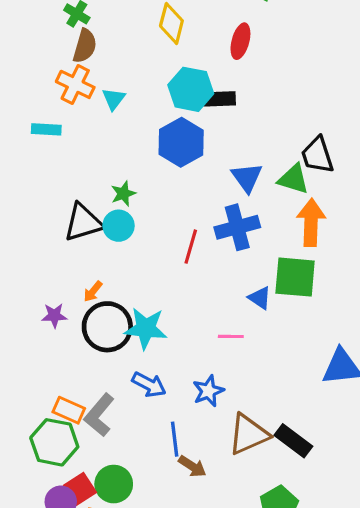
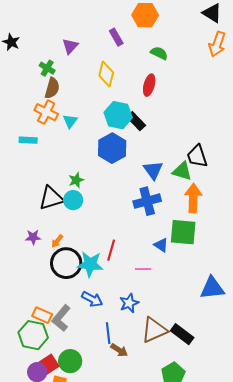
black rectangle: (220, 99) -> (136, 121), turned 48
red line: (191, 247) -> (111, 250), moved
purple star: (54, 316) -> (33, 237), moved

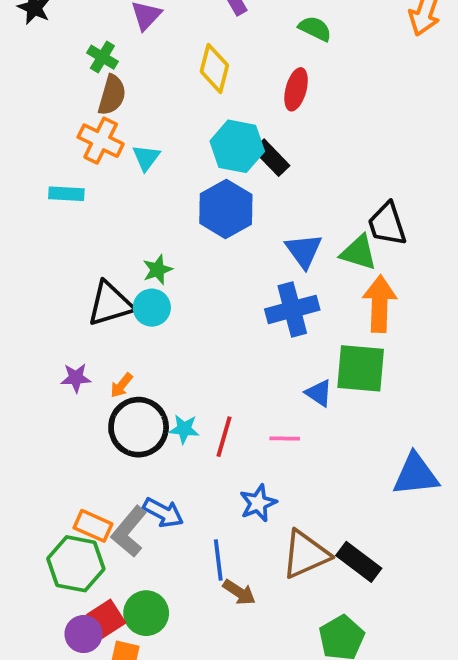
red line: (111, 250) -> (224, 437), moved
cyan star: (90, 264) -> (184, 429), size x0.6
blue arrow: (92, 299) -> (163, 513), moved

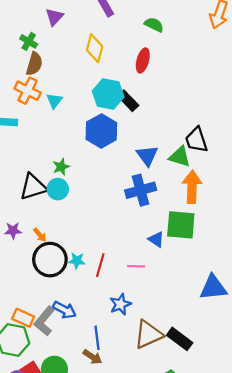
orange arrow: (121, 385) -> (40, 235), turned -80
brown arrow: (239, 592) -> (92, 357), moved

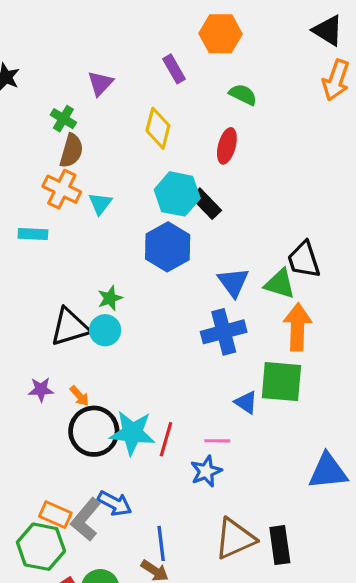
cyan star: (77, 261) -> (132, 433), size x1.8
blue star: (120, 304) -> (206, 471), moved
black rectangle: (180, 339) -> (280, 545), turned 45

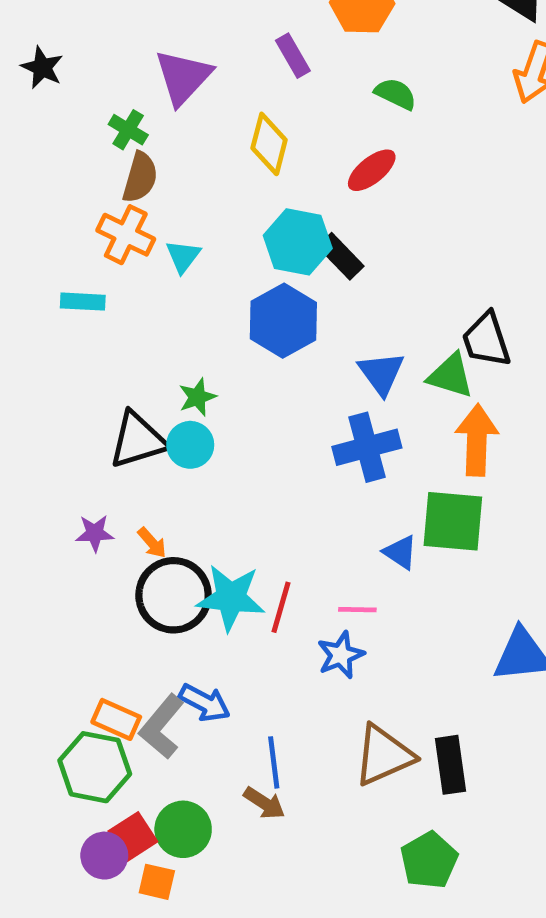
purple triangle: (100, 83) -> (183, 77), size x1.5
red ellipse: (227, 146) -> (372, 170), turned 36

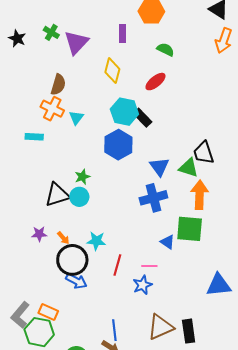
purple rectangle: (293, 56) -> (122, 33), turned 30
green cross: (128, 130) -> (51, 32), moved
cyan star: (231, 598) -> (96, 241), moved, size x0.7
blue arrow: (205, 703) -> (76, 281), moved
gray L-shape: (162, 727) -> (20, 315), moved

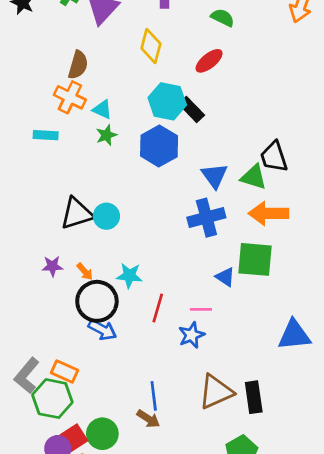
cyan triangle: (76, 118) -> (102, 109), turned -42
green star: (82, 177) -> (106, 135), moved
orange arrow: (200, 195) -> (269, 213), turned -92

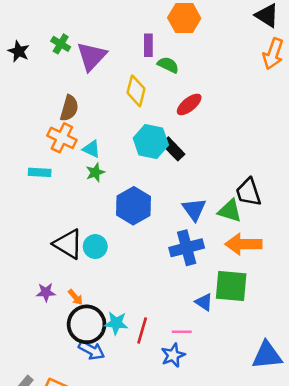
green semicircle: (223, 18) -> (168, 65), moved
blue hexagon: (159, 146) -> (134, 206), moved
black triangle: (77, 213) -> (68, 244), turned 48
cyan star: (129, 276) -> (116, 323), moved

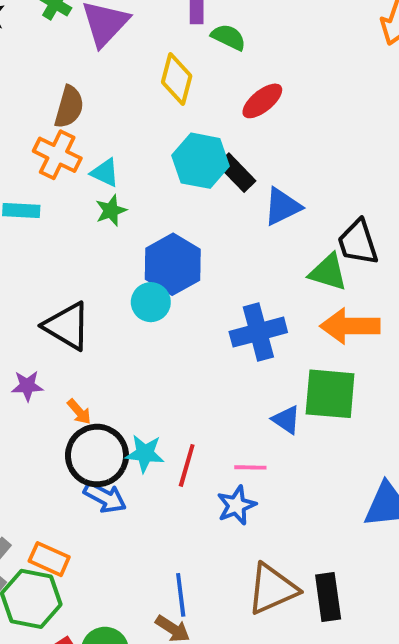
blue triangle: (194, 209) -> (282, 207), moved, turned 40
cyan circle: (95, 247) -> (151, 302), moved
purple star: (46, 292) -> (27, 386), moved

